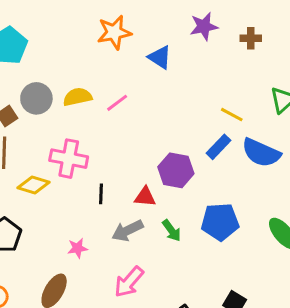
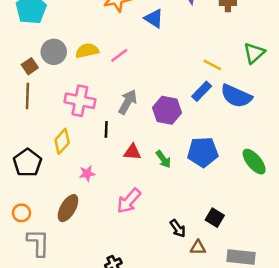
yellow diamond: (33, 185) -> (62, 141), moved, turned -65
red triangle: (145, 197) -> (132, 152), moved
gray arrow: (127, 231) -> (128, 102), moved, turned 145

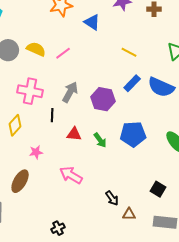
yellow semicircle: (87, 51) -> (36, 49), turned 36
yellow line: (212, 65) -> (129, 52), moved
pink arrow: (129, 201) -> (71, 175), turned 80
black square: (215, 218) -> (158, 189), moved

